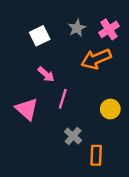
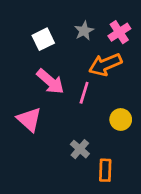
pink arrow: (46, 74) -> (50, 81), size x1.5
pink line: (63, 99) -> (84, 93), moved

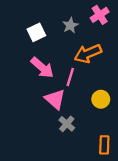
pink cross: (119, 32) -> (100, 15), moved
pink triangle: (29, 119) -> (55, 99), moved
orange rectangle: (105, 170) -> (104, 145), moved

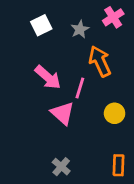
white square: (36, 32) -> (41, 25), moved
orange arrow: (88, 54) -> (100, 61), turned 88
gray cross: (67, 124) -> (61, 167), moved

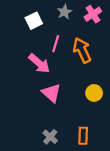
gray star: (80, 29) -> (64, 12), moved
pink line: (80, 88) -> (56, 44), moved
orange rectangle: (119, 165) -> (83, 136), moved

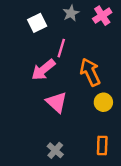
orange arrow: (82, 50) -> (90, 72), moved
pink arrow: (39, 63) -> (43, 70), turned 100
orange rectangle: (83, 136) -> (102, 146), moved

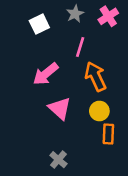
pink line: (61, 48) -> (80, 47), moved
yellow circle: (103, 102) -> (99, 111), moved
orange rectangle: (102, 146) -> (108, 134), moved

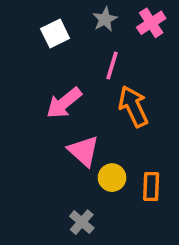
yellow circle: (99, 111) -> (112, 178), moved

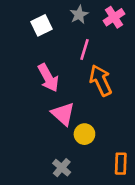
pink arrow: (64, 103) -> (48, 78), turned -80
orange rectangle: (151, 186) -> (121, 164), moved

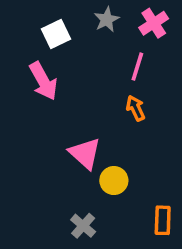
pink line: (84, 50) -> (137, 67), moved
pink arrow: (48, 78) -> (43, 81), moved
orange arrow: (101, 80) -> (136, 108), size x0.6

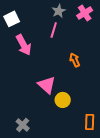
white square: (56, 34) -> (12, 19), moved
pink line: (137, 67) -> (54, 30), moved
gray cross: (83, 226) -> (23, 125), moved

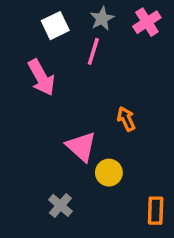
white square: (12, 19) -> (55, 26), moved
orange arrow: (75, 60) -> (126, 119), moved
gray cross: (23, 125) -> (60, 205), moved

